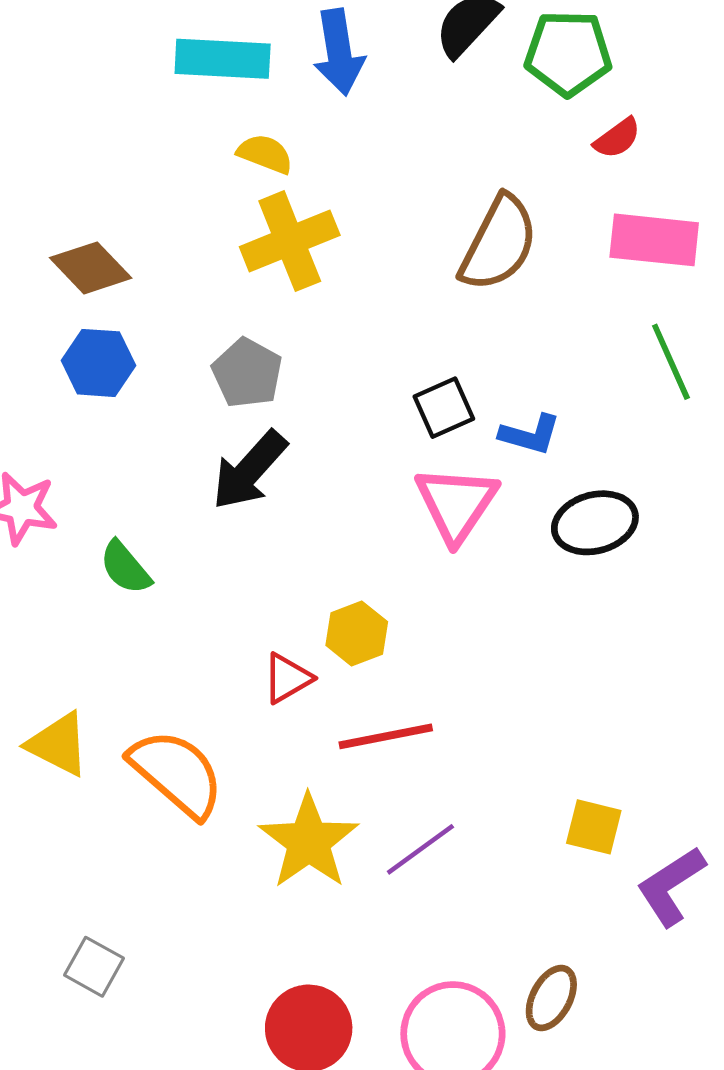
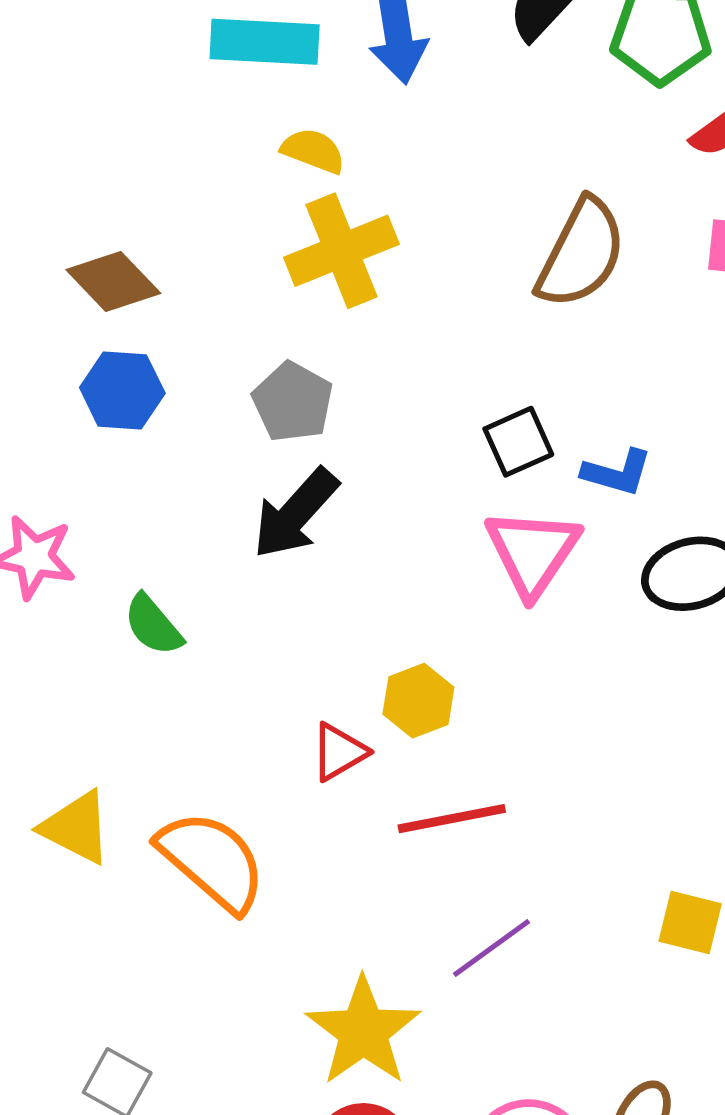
yellow star: (309, 841) -> (363, 1031), moved

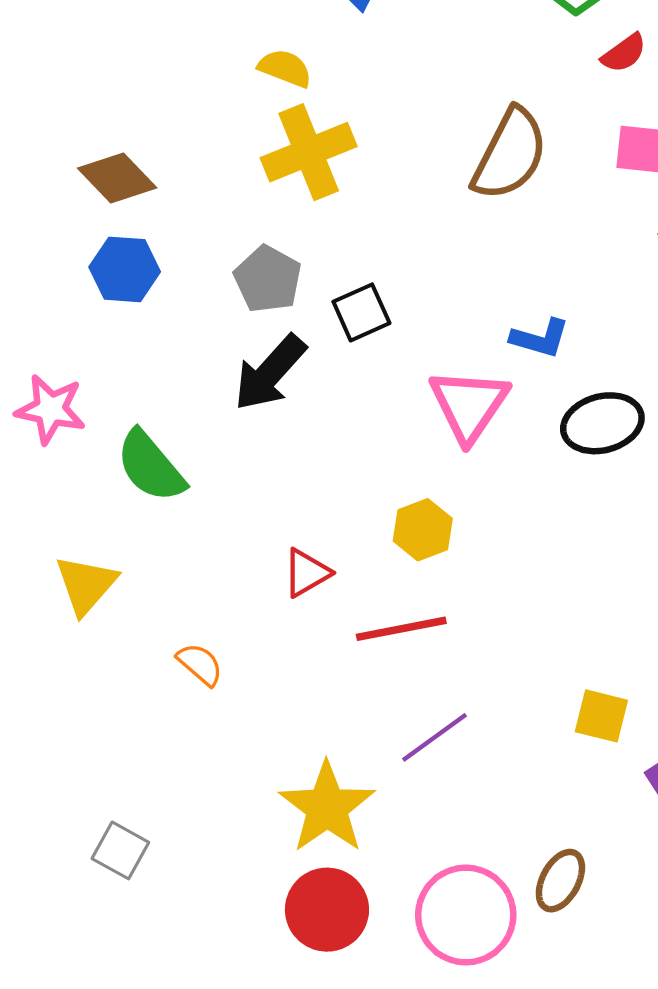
black square: (518, 442) -> (361, 312), moved
green semicircle: (153, 625) -> (150, 466), size x1.4
yellow hexagon: (418, 701) -> (423, 530), moved
yellow triangle: (76, 828) -> (86, 585), moved, turned 44
orange semicircle: (212, 861) -> (200, 664), size x0.5

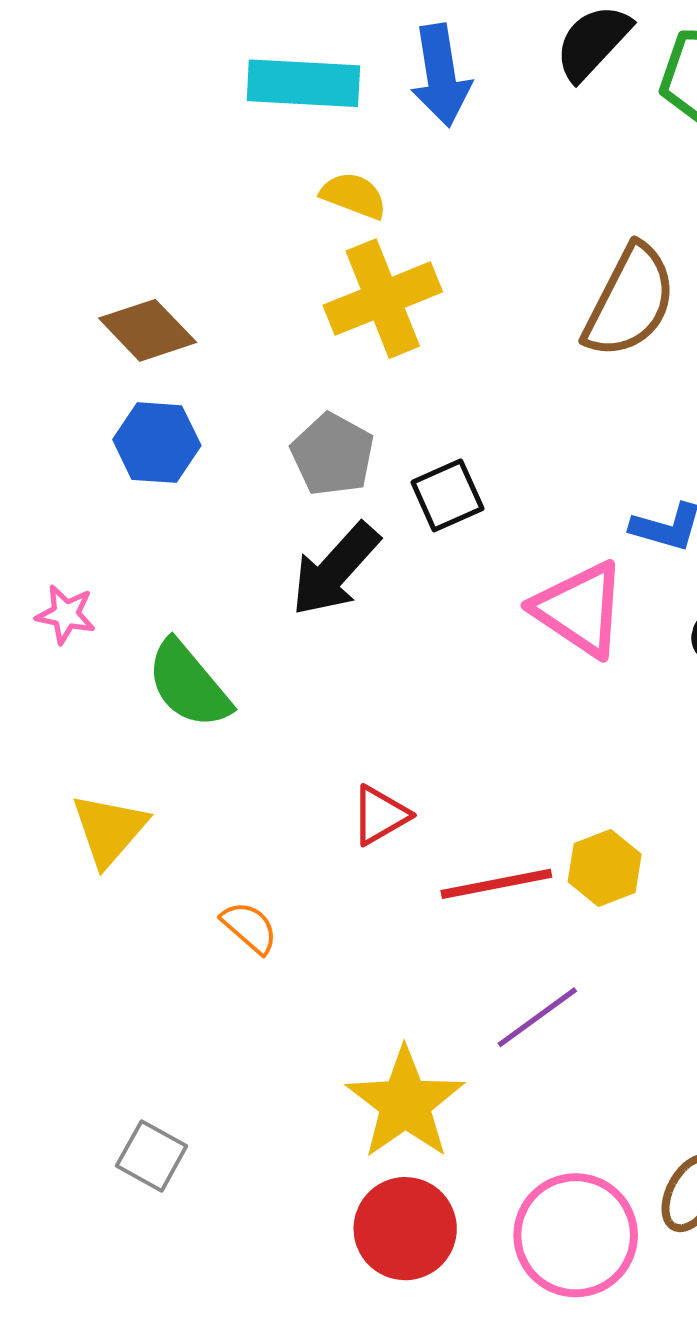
pink triangle: (469, 405) -> (580, 609), turned -30
pink star: (50, 409) -> (66, 614), size x0.7
yellow hexagon: (423, 530) -> (605, 868), moved

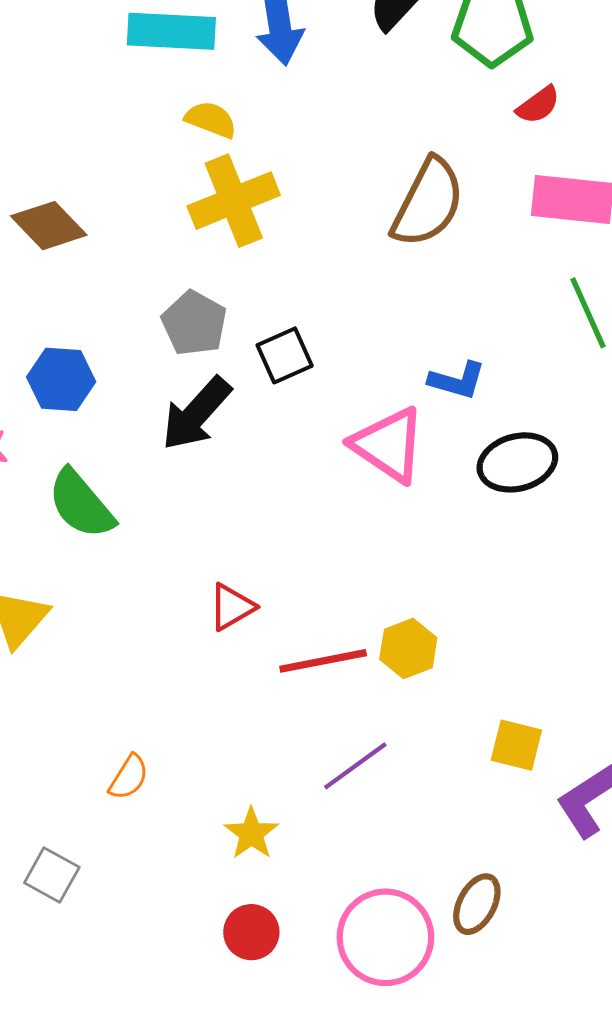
blue hexagon: (157, 443) -> (61, 379), moved
orange semicircle: (249, 927) -> (129, 777), moved, turned 81
yellow star: (405, 1103) -> (251, 833), size x0.6
red circle: (405, 1229) -> (251, 932), size x0.7

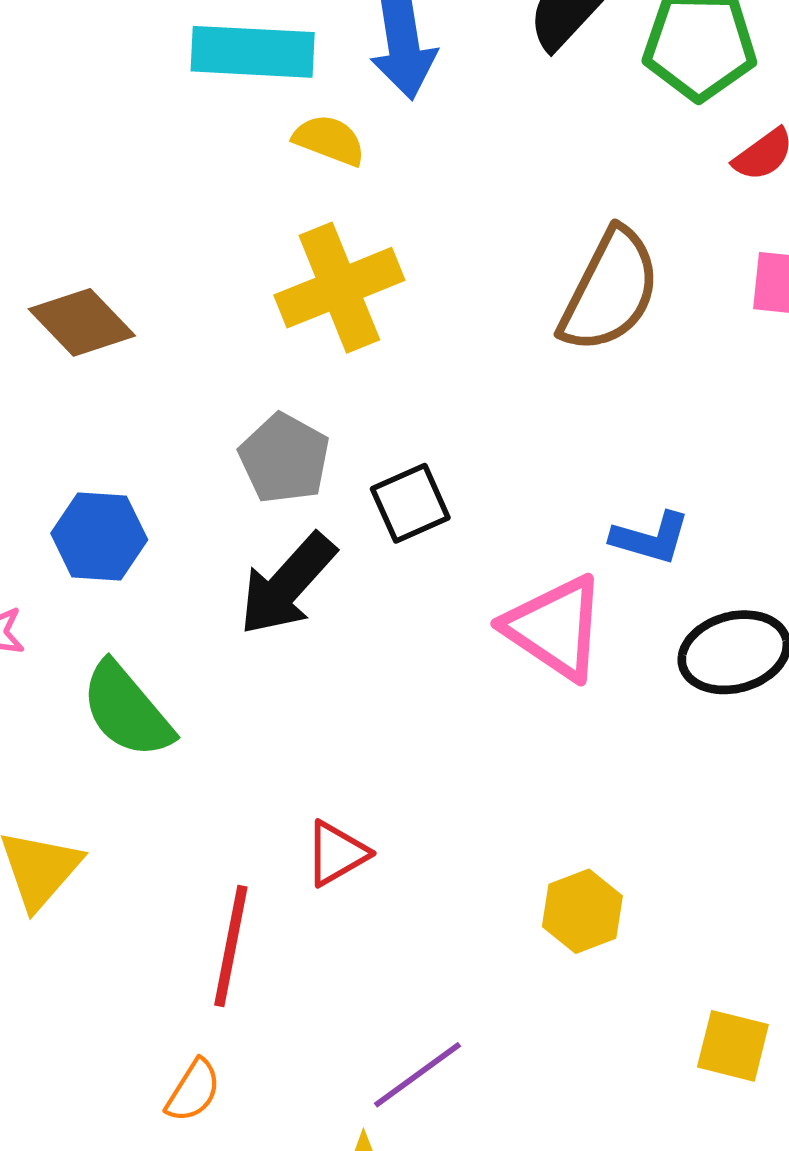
yellow semicircle: (211, 120) -> (329, 140), moved
red line: (323, 661) -> (231, 946), moved, turned -68
purple line: (355, 766) -> (418, 1075), moved

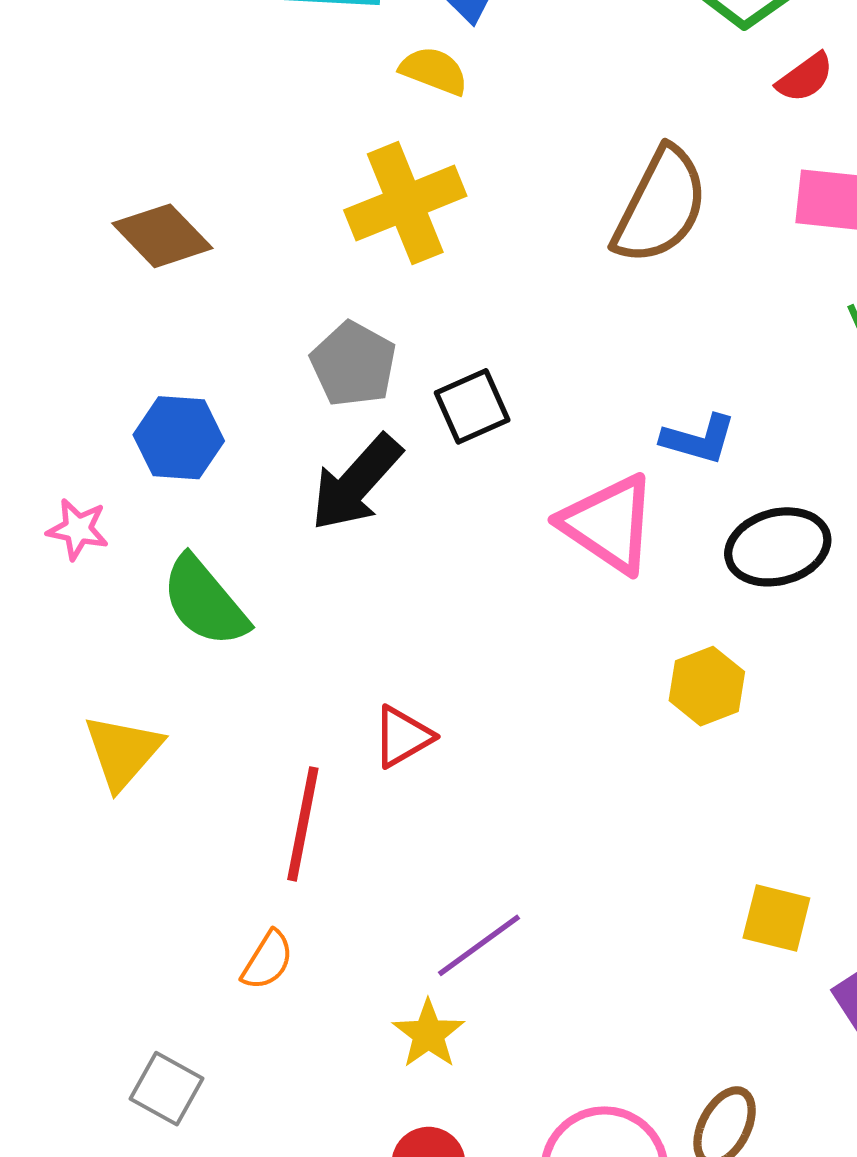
yellow semicircle: (329, 140) -> (434, 71), moved
yellow hexagon: (582, 911) -> (707, 686), moved

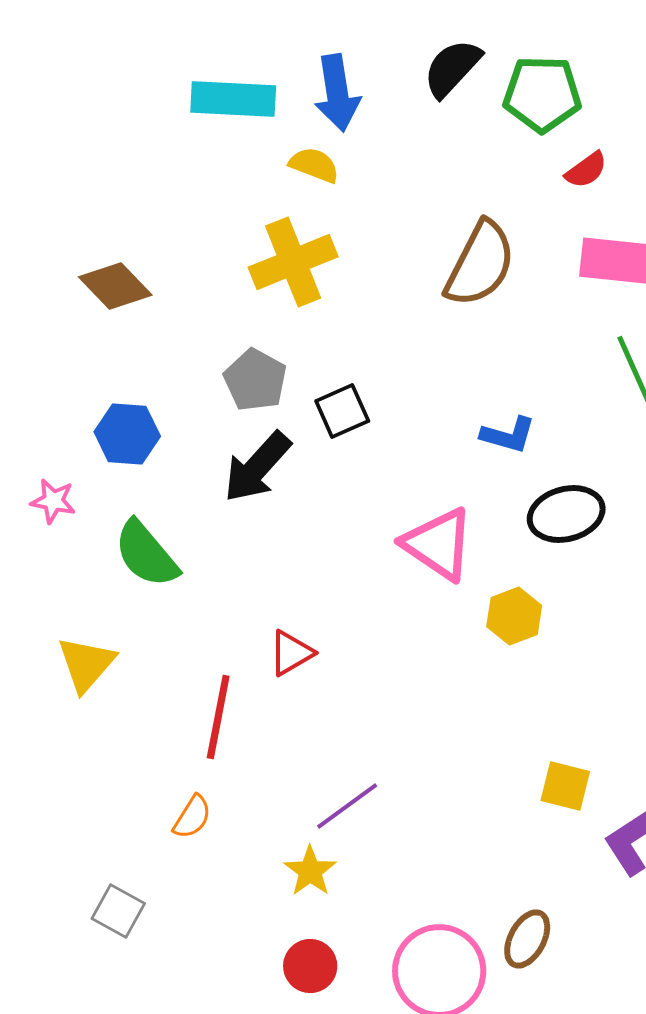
pink triangle: (609, 524) -> (438, 544), moved

